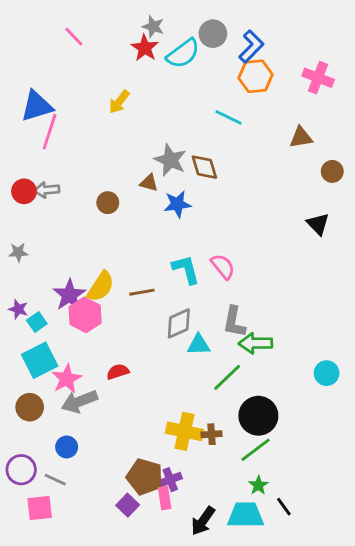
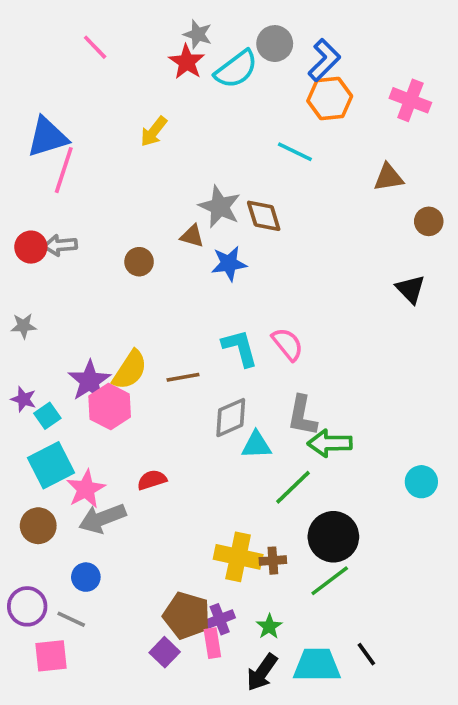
green star: (258, 485) -> (269, 627), moved

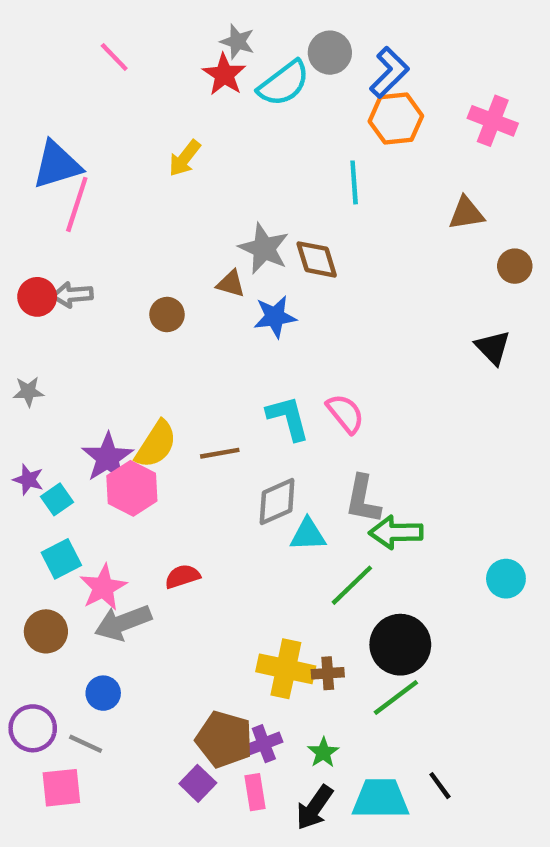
cyan line: (295, 152) -> (354, 182), turned 60
cyan square: (51, 465) -> (61, 559), size x0.7
pink rectangle: (212, 643) -> (255, 792), moved

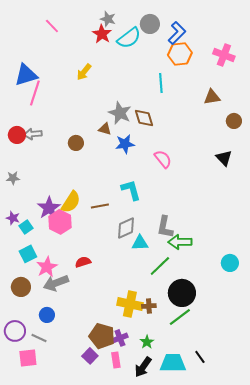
pink semicircle: (345, 414) -> (163, 159), moved

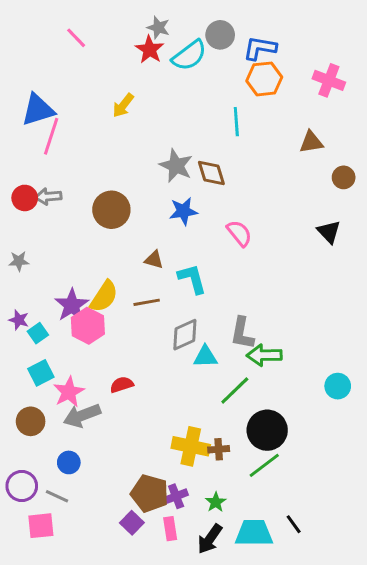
blue L-shape: (177, 33) -> (260, 48), turned -125
brown triangle: (105, 129) -> (154, 260), moved
brown circle: (76, 143) -> (111, 210), size x1.6

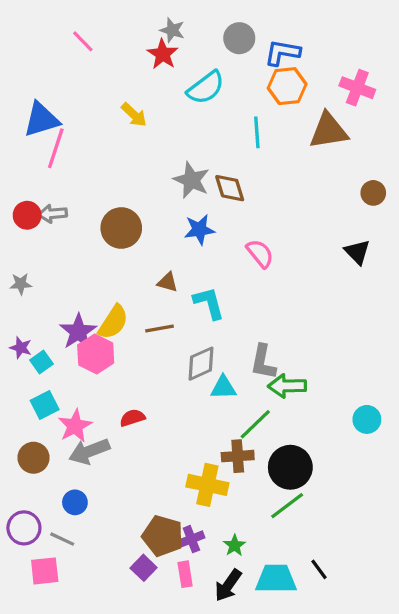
cyan semicircle: (189, 55) -> (206, 88), moved
yellow arrow: (123, 105) -> (134, 115), turned -85
brown triangle: (311, 142) -> (329, 131), moved, size x1.5
brown cross: (219, 449) -> (238, 456), moved, size x1.4

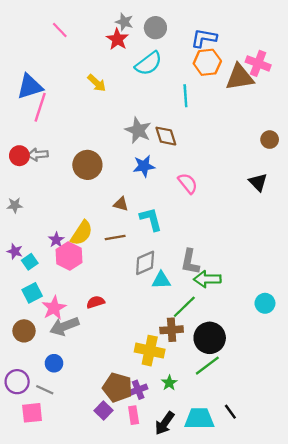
gray circle: (239, 38) -> (155, 28), moved
brown triangle: (329, 131) -> (240, 77), moved
purple star: (78, 332) -> (56, 240), size x0.6
green star: (234, 545) -> (169, 383), moved

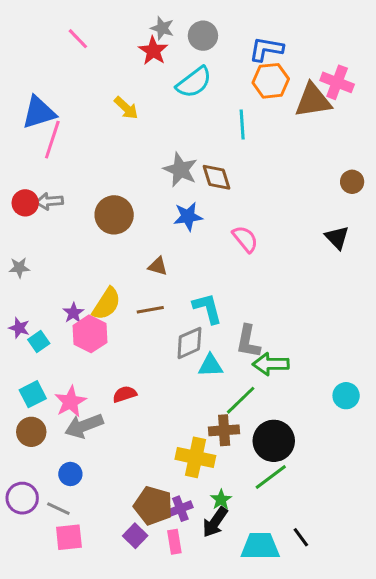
cyan L-shape: (151, 219) -> (207, 308), moved
cyan square: (32, 293) -> (33, 394), moved
pink square: (32, 413) -> (69, 537), moved
black arrow: (165, 423) -> (215, 522), moved

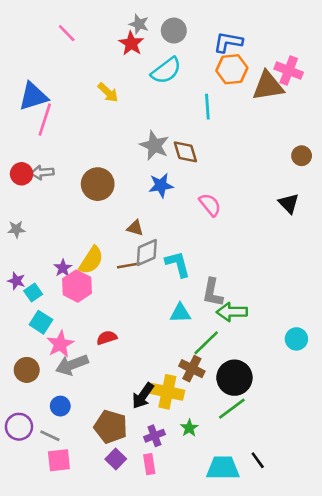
gray diamond: (189, 343) -> (147, 252), moved
cyan square: (33, 394) -> (41, 322), moved, turned -30
brown cross: (224, 430) -> (192, 369), turned 30
brown pentagon: (153, 506) -> (111, 427), moved
black arrow: (215, 522) -> (143, 396), moved

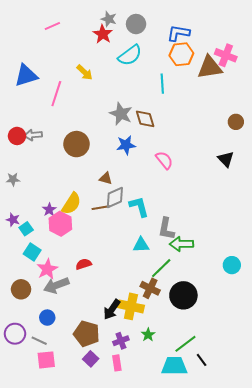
pink line: (67, 33) -> (52, 26), turned -70
pink line: (45, 120) -> (56, 94), moved
green line: (232, 409) -> (185, 344), moved

